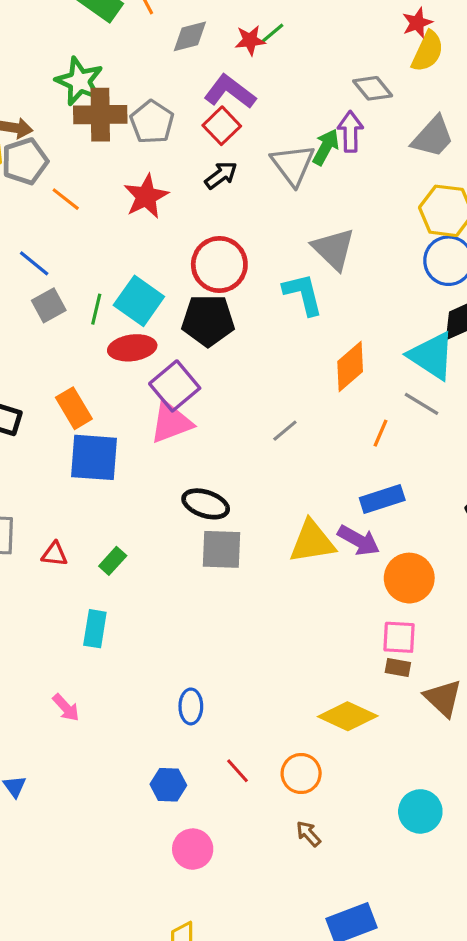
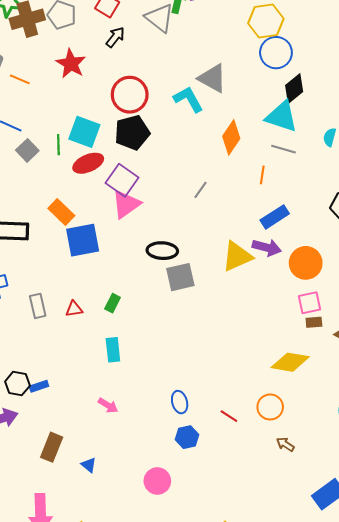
gray triangle: (334, 249) -> (212, 78), moved
blue ellipse: (191, 706) -> (180, 402), moved
pink circle: (193, 849) -> (157, 481), moved

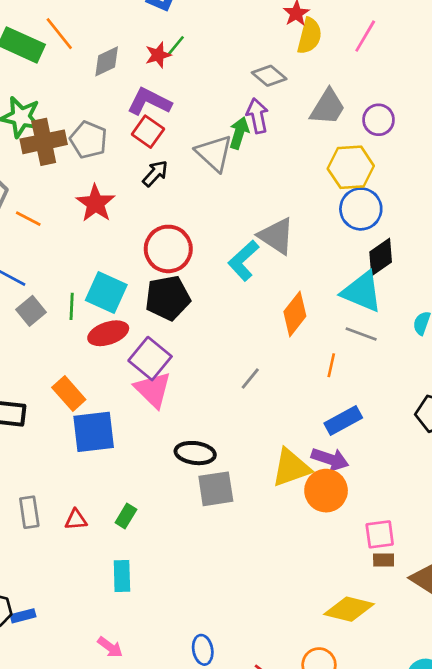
cyan L-shape: (188, 99) -> (244, 260), turned -108
pink triangle: (126, 204) -> (153, 390), turned -44
orange circle: (306, 263) -> (326, 491), moved

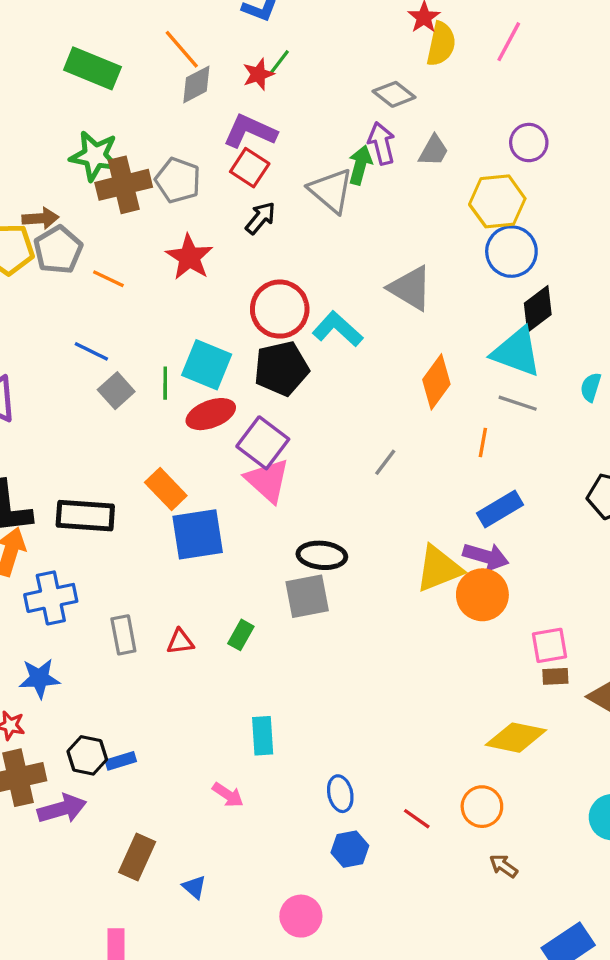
orange line: (59, 34) -> (182, 49), moved
gray trapezoid: (328, 107) -> (433, 151), moved, size x0.7
cyan L-shape: (244, 260) -> (338, 329), moved, turned 87
gray square: (216, 489) -> (307, 596), moved
cyan rectangle: (122, 576) -> (263, 736), moved

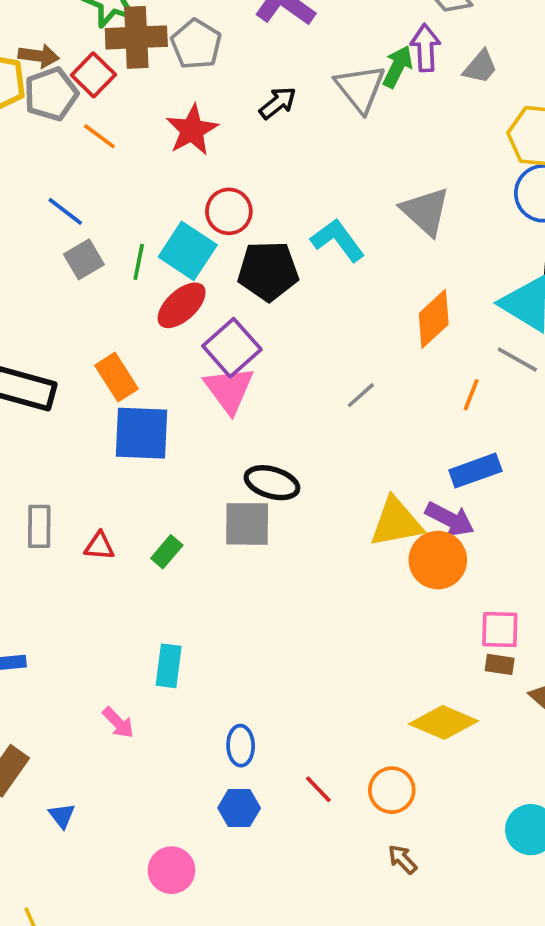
red square: (250, 168) -> (93, 75), moved
red circle: (280, 309) -> (229, 211), moved, size x0.7
red ellipse: (211, 414) -> (182, 305), turned -33

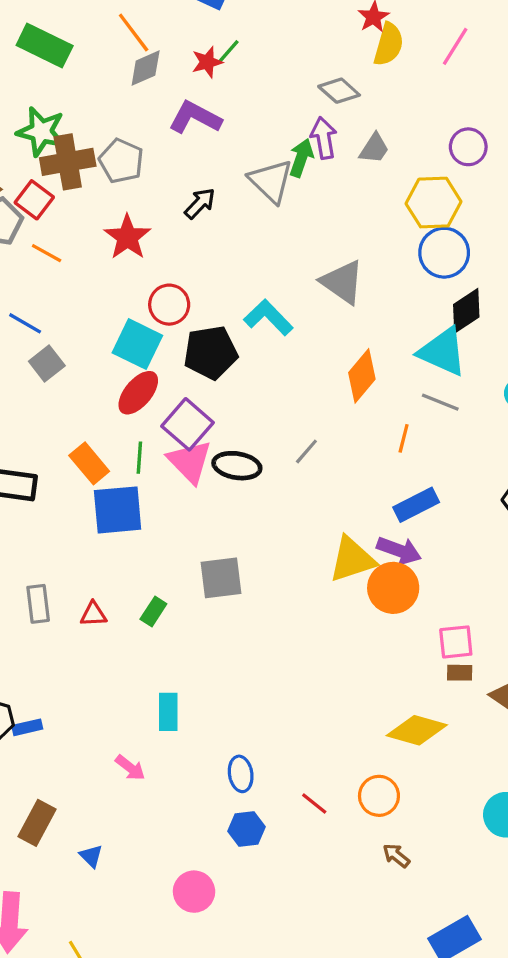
green line: (139, 262) -> (139, 458), moved
black ellipse: (272, 483) -> (237, 466), moved

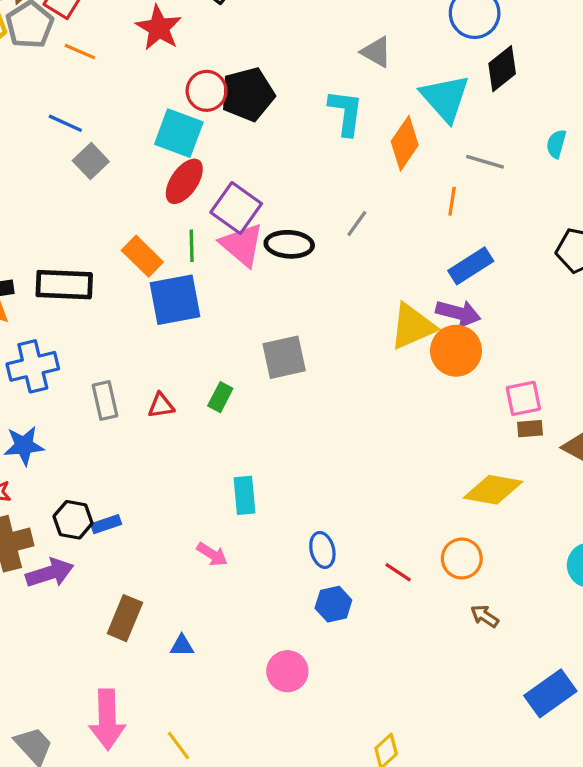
gray triangle: (342, 282) -> (376, 52), size x0.7
cyan L-shape: (268, 317) -> (346, 112), moved, turned 57
cyan triangle: (443, 352) -> (445, 98), moved, turned 30
black pentagon: (211, 353) -> (248, 94), moved
blue triangle: (91, 856) -> (182, 646), turned -40

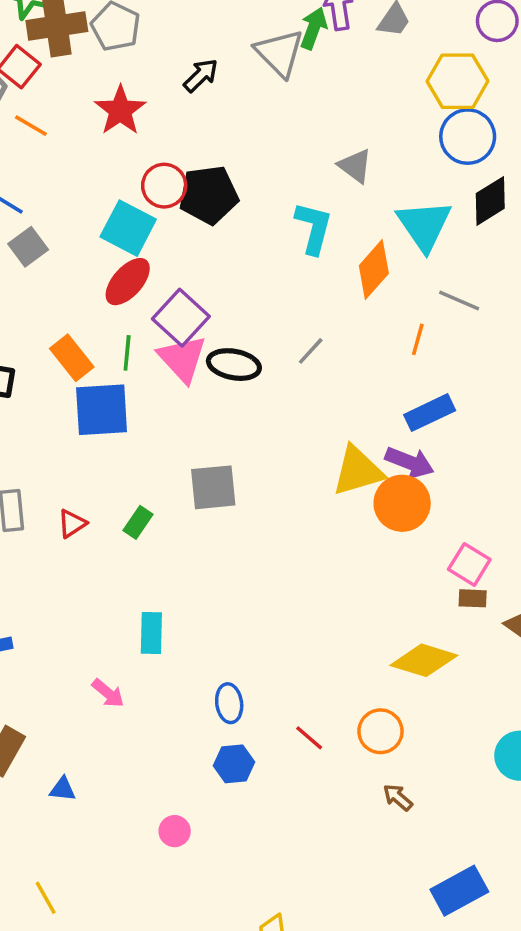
pink square: (523, 398) -> (469, 564), turned 36
red triangle: (161, 405) -> (72, 524), turned -32
pink circle: (287, 671) -> (175, 831), size x0.7

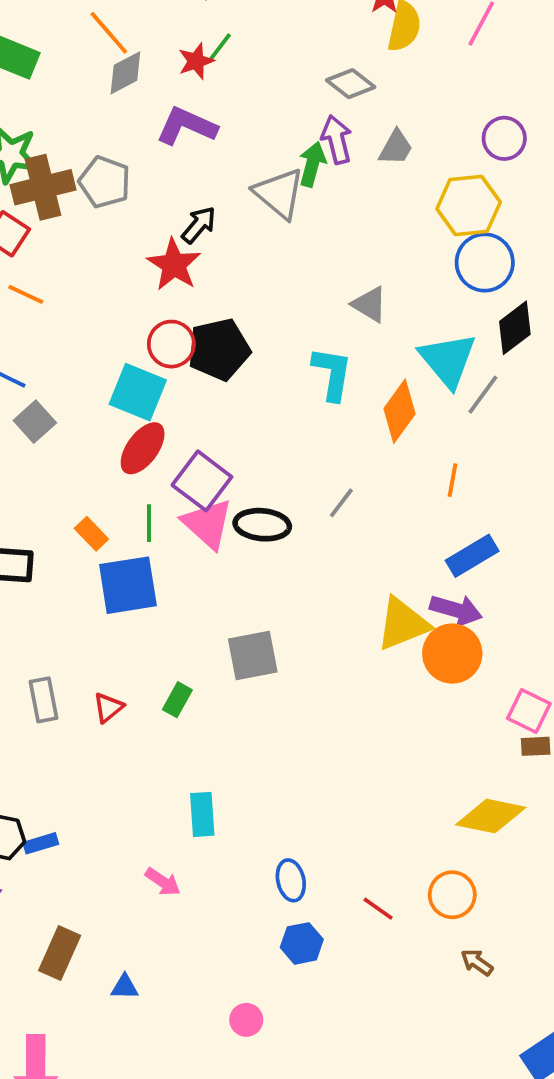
red star: (120, 110) -> (174, 265), moved
gray line: (459, 301) -> (483, 395), moved, turned -72
orange rectangle: (72, 358) -> (91, 534), size x0.7

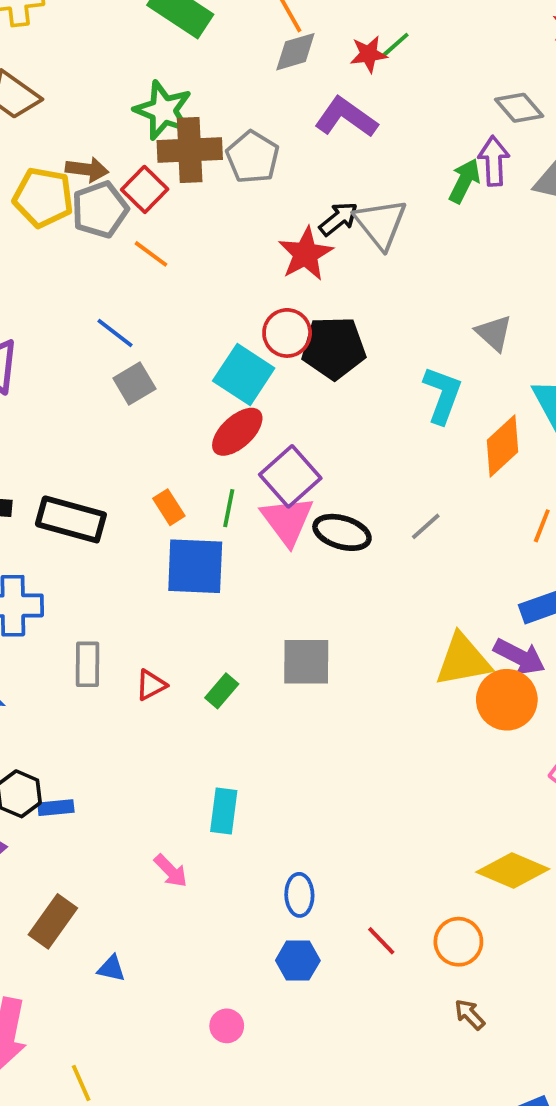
gray triangle: (279, 193) -> (380, 224), moved

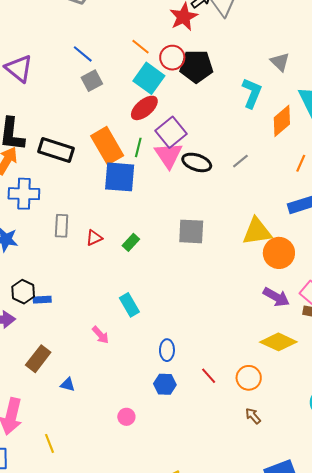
orange line: (151, 254) -> (141, 47), moved
orange rectangle: (169, 507) -> (107, 146), size x2.0
purple arrow: (519, 657) -> (276, 297), moved
gray square: (306, 662) -> (191, 231), moved
cyan rectangle: (224, 811) -> (129, 305), turned -40

